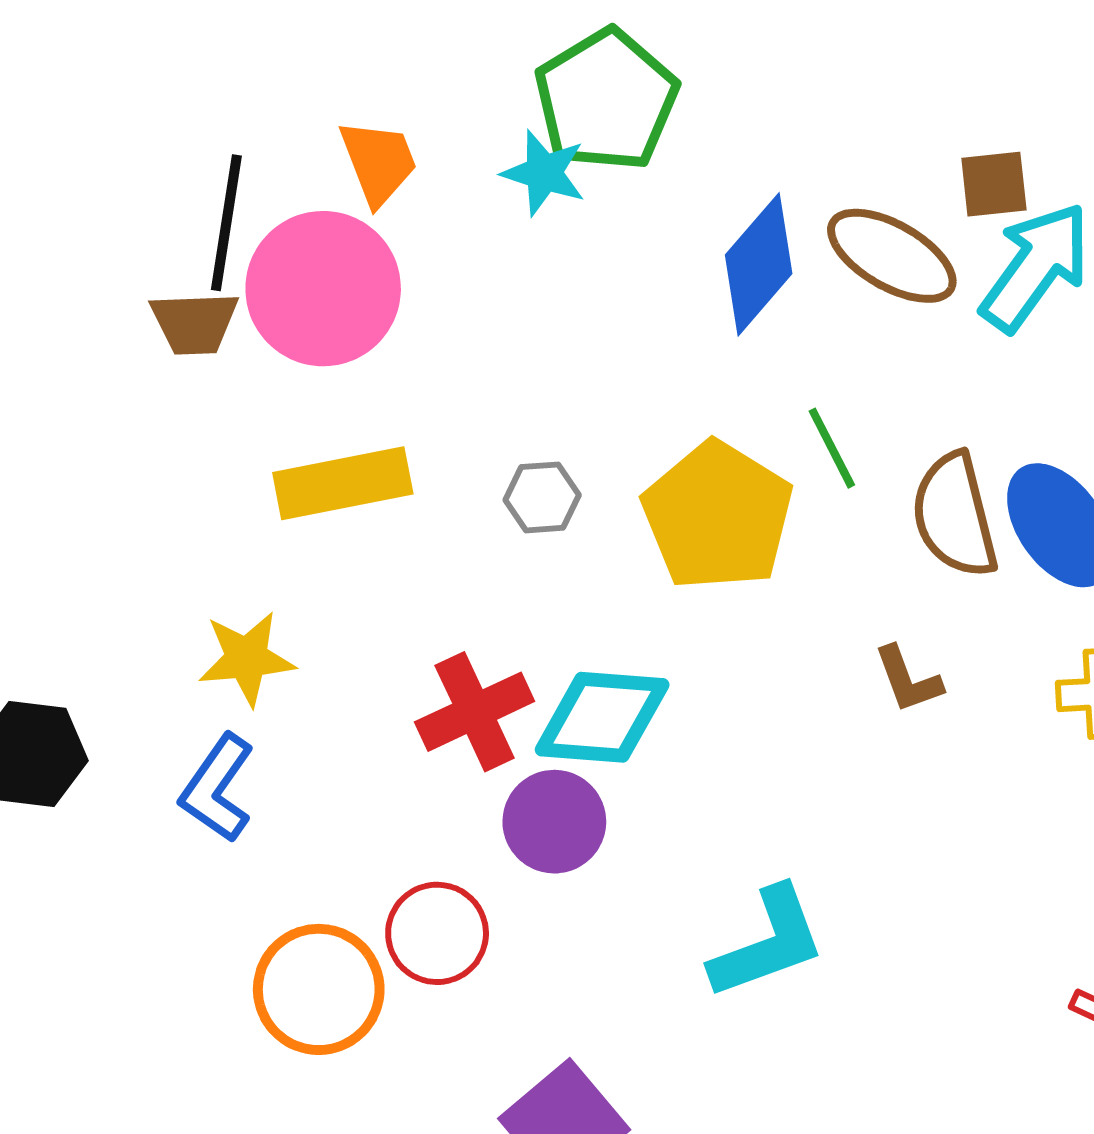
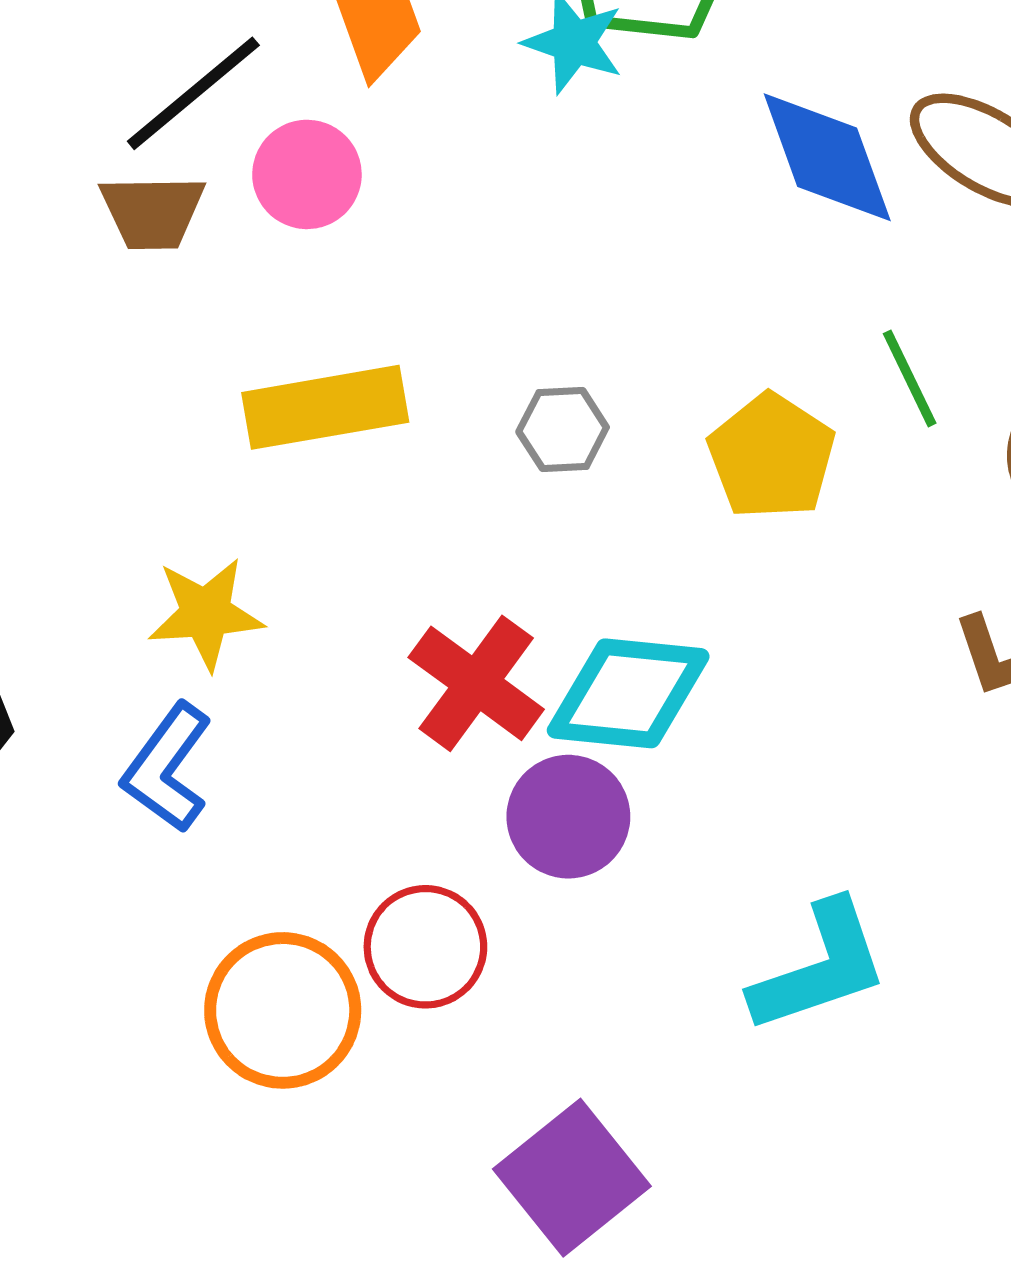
black line: (226, 223) -> (193, 93), turned 40
blue diamond: (759, 264) -> (827, 157), turned -62
pink circle: (323, 289) -> (307, 174), size x0.6
yellow pentagon: (718, 516) -> (772, 456), size x0.7
red cross: (475, 712) -> (476, 683), turned -30

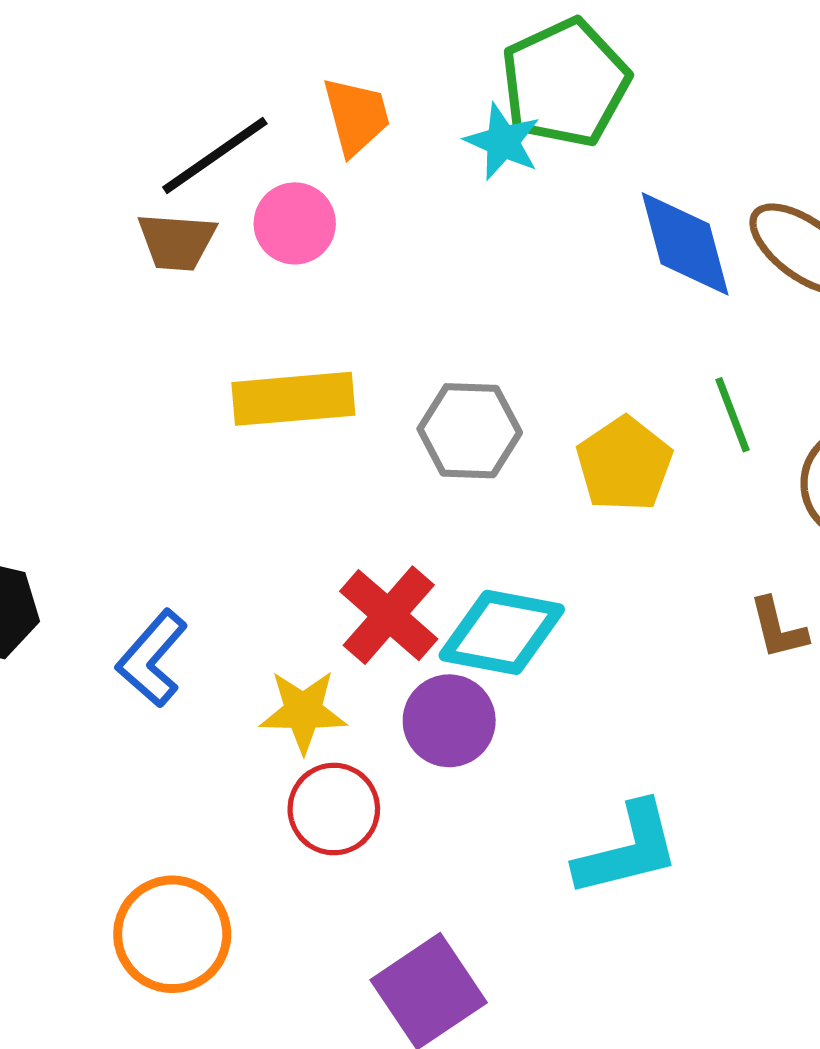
gray hexagon: (563, 429) -> (470, 431), size x1.5
yellow star: (206, 613) -> (303, 711), moved
orange circle: (283, 1010) -> (172, 934), moved

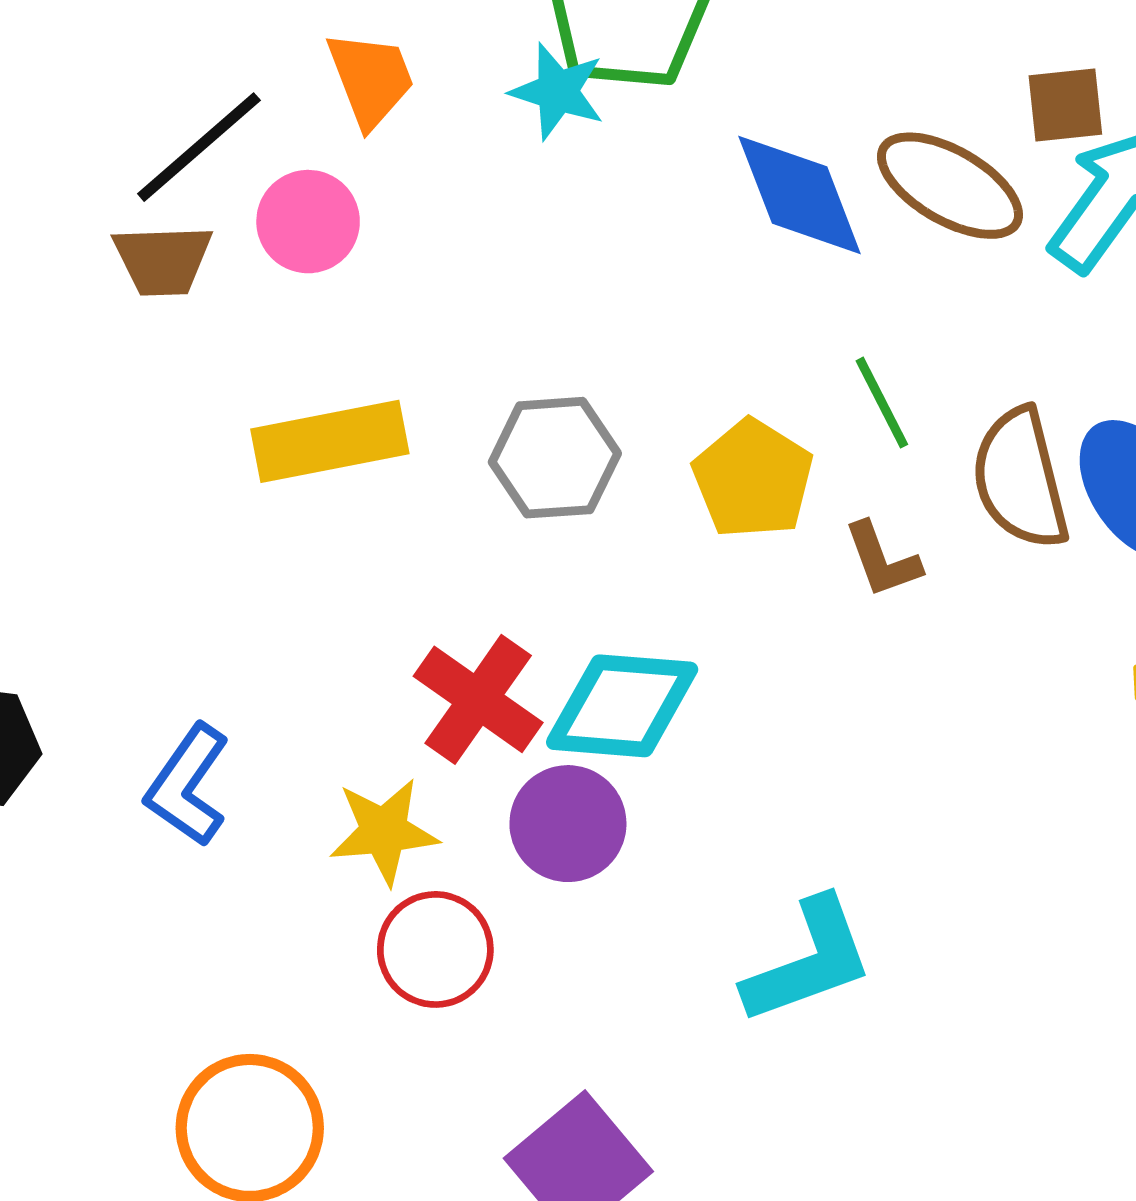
brown L-shape: (778, 628) -> (882, 560), moved

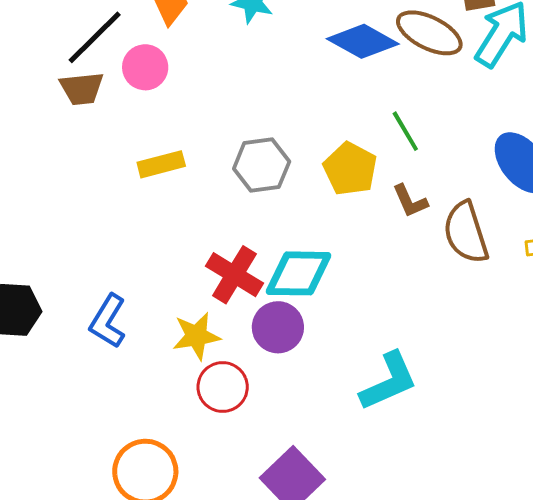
blue diamond: (800, 195) -> (363, 41), turned -36
yellow rectangle: (330, 441) -> (161, 164), size x0.7
brown semicircle: (1020, 479) -> (466, 233), moved

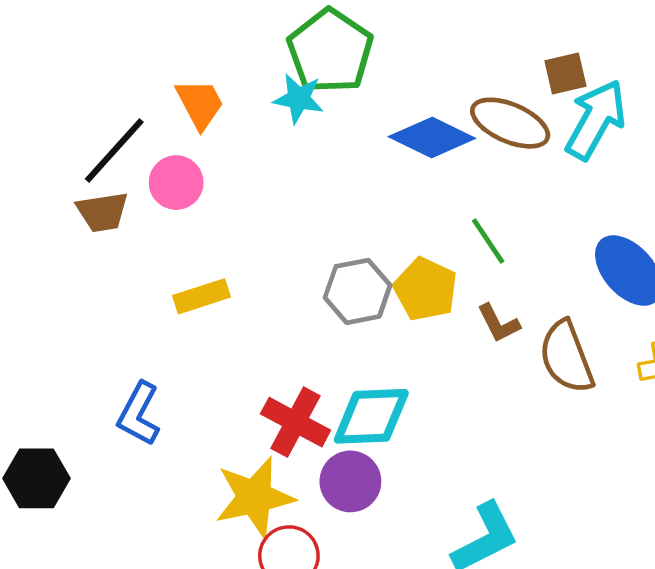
gray hexagon: (262, 165) -> (358, 291), moved
blue L-shape: (108, 321) -> (139, 414), moved
yellow star: (196, 336) -> (254, 497), size x1.4

